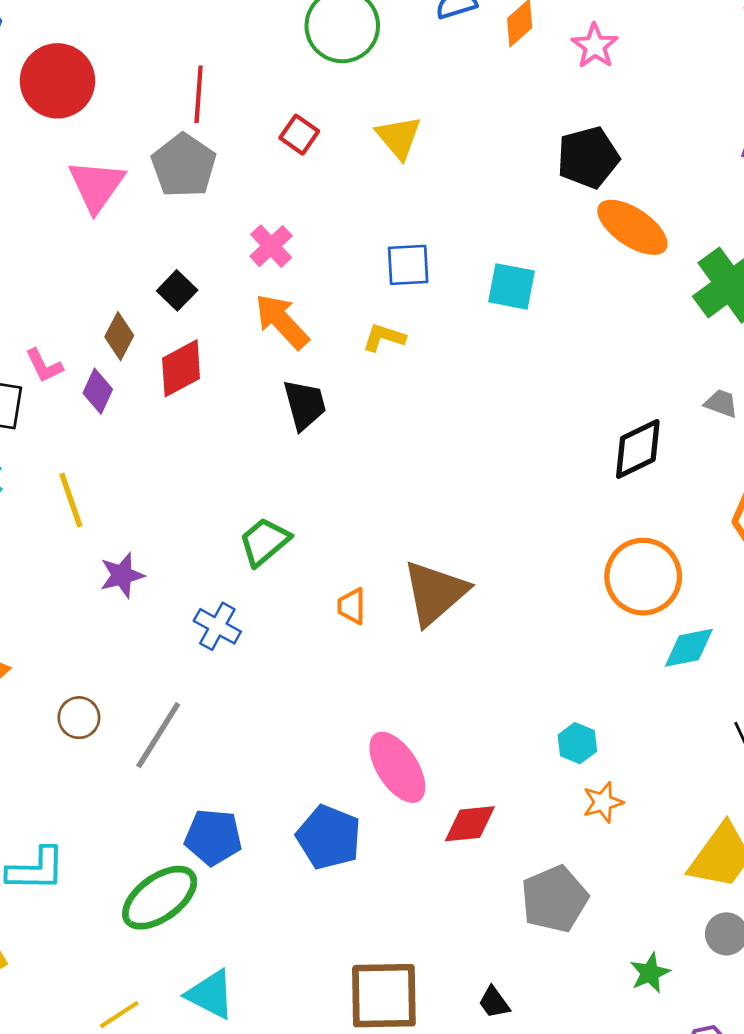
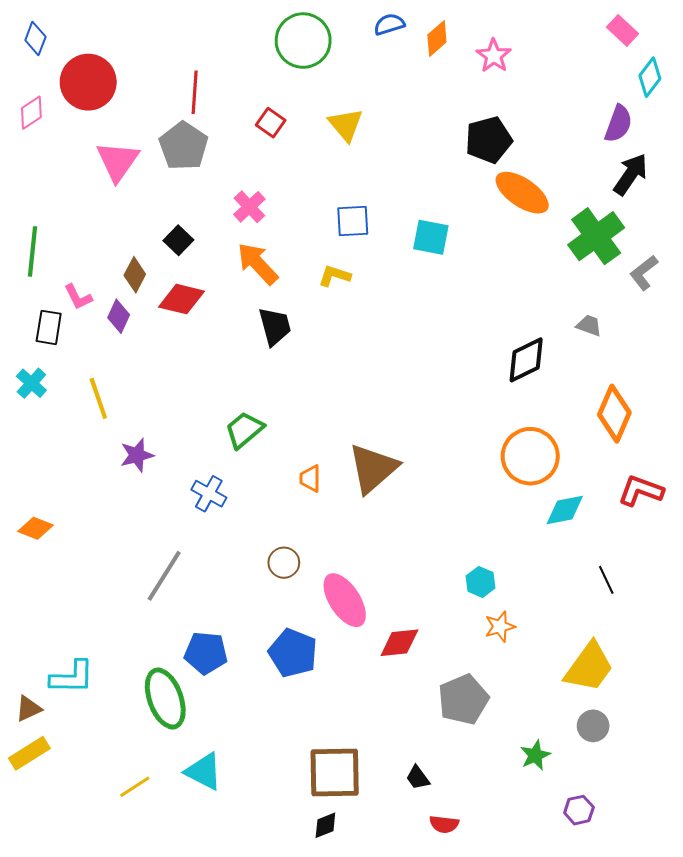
red diamond: (181, 368) -> (181, 299), turned 42
brown circle: (79, 718) -> (284, 563), moved
green ellipse: (160, 898) -> (165, 699), turned -74

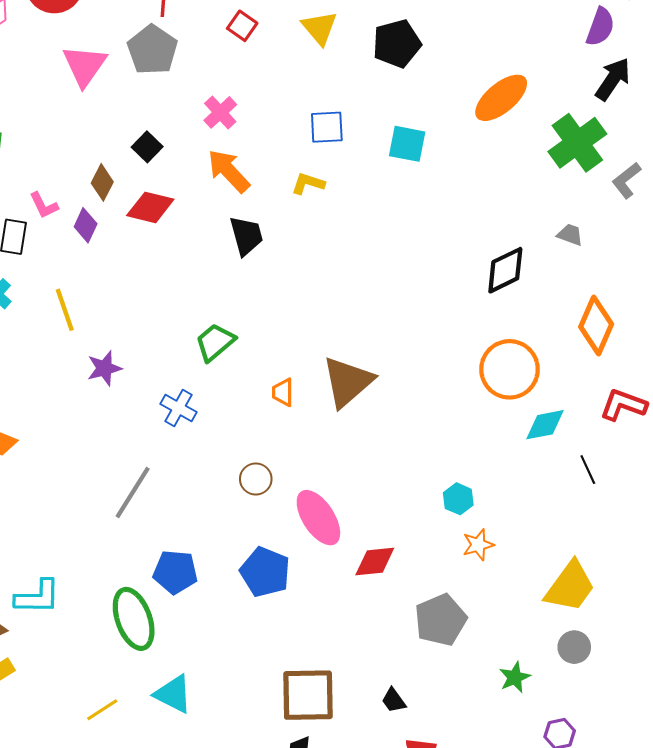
black pentagon: (489, 140) -> (397, 44), moved
orange ellipse: (522, 193) -> (501, 98), turned -74
black line: (606, 580) -> (588, 470), moved

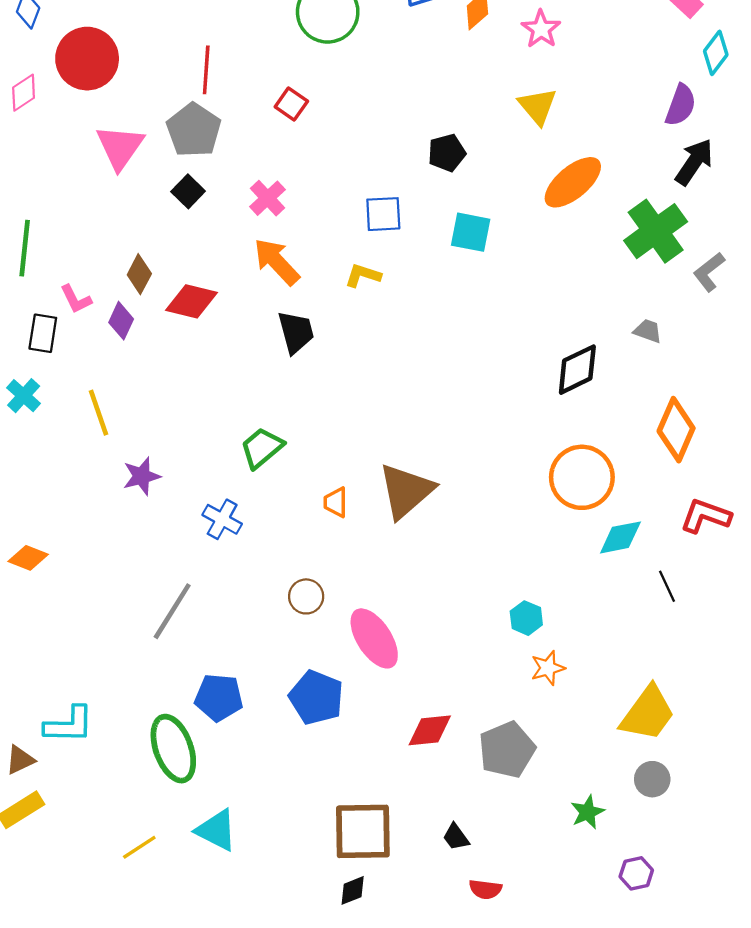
yellow triangle: (319, 28) -> (538, 106), moved
black pentagon: (397, 44) -> (447, 153), moved, size x0.7
black square: (147, 147) -> (188, 191), moved
red diamond: (375, 561) -> (430, 730), moved

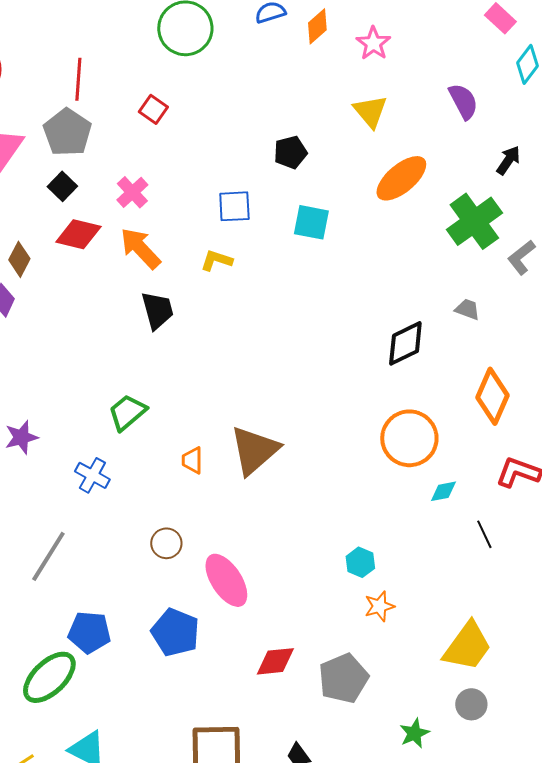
purple semicircle: (681, 105) -> (463, 101), moved, turned -48
black arrow: (694, 162) -> (508, 160), size x0.7
red diamond: (191, 301) -> (78, 234), moved
cyan diamond: (620, 537) -> (443, 491), size x0.7
green ellipse: (173, 749) -> (49, 677), turned 66

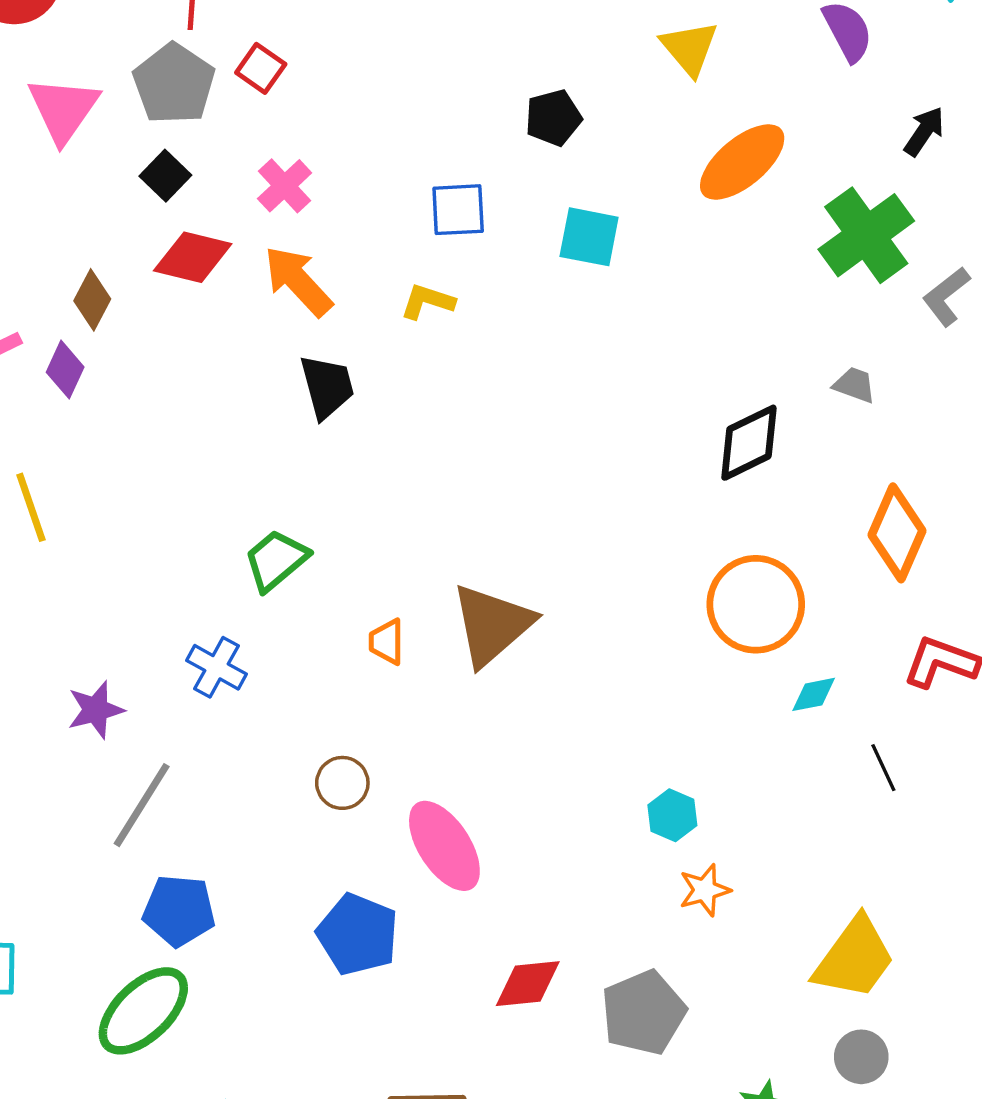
red square: (153, 109) -> (261, 68), moved
purple star: (21, 437) -> (96, 710), moved
blue pentagon: (89, 632) -> (179, 911), moved

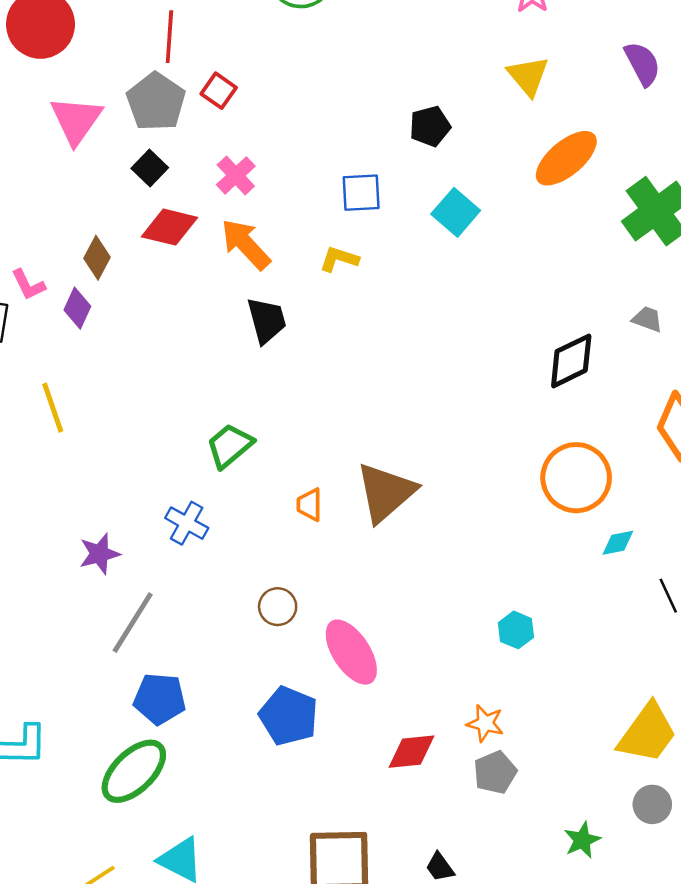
cyan square: (589, 237) -> (456, 212), turned 30
orange star: (705, 890) -> (485, 723), moved, turned 30
gray pentagon: (643, 1013) -> (495, 772), size x0.7

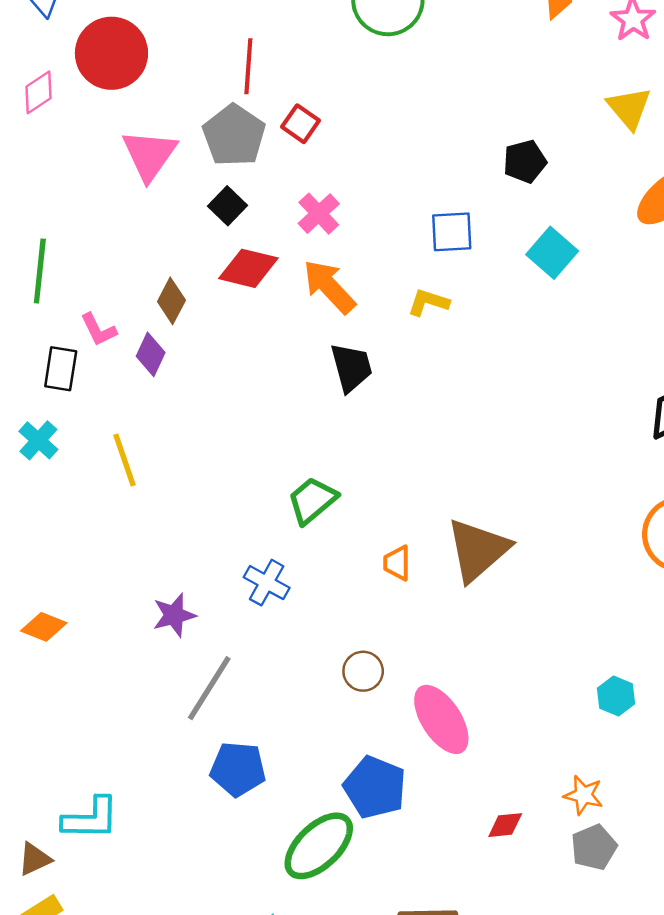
red diamond: (411, 752) -> (505, 825), size x0.7
green ellipse: (134, 771) -> (319, 846), moved

